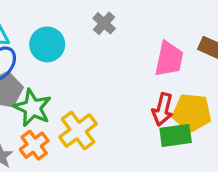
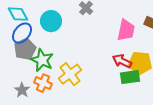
red arrow: (163, 109) -> (122, 61), turned 102
orange cross: (34, 145) -> (43, 83), turned -30

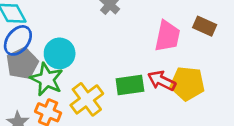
cyan circle: (51, 21) -> (60, 53), moved
green rectangle: (130, 77) -> (130, 85), moved

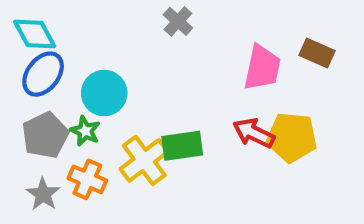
gray pentagon: (22, 63) -> (45, 135), moved
green star: (47, 79) -> (85, 131), size x0.6
green rectangle: (130, 85) -> (182, 146), moved

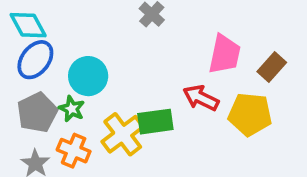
brown rectangle: (317, 53) -> (272, 67), moved, turned -72
red arrow: (254, 133) -> (201, 98), moved

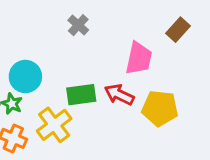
brown rectangle: (272, 67) -> (178, 30), moved
green rectangle: (155, 122) -> (81, 95), moved

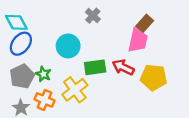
brown rectangle: (178, 30) -> (145, 23), moved
cyan circle: (25, 76) -> (68, 46), moved

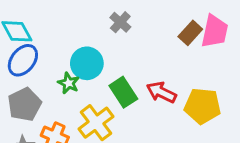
pink trapezoid: (138, 40) -> (215, 31), moved
green rectangle: (95, 67) -> (123, 92), turned 65
green star: (43, 74) -> (69, 83), moved

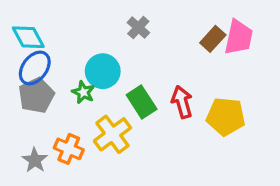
red arrow: (161, 92) -> (182, 102), turned 48
gray pentagon: (24, 104) -> (36, 95), moved

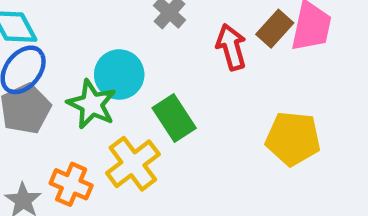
green star: (83, 92) -> (92, 104), size x1.5
red arrow: (182, 102) -> (231, 47), moved

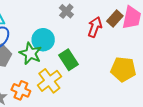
red arrow: (231, 47) -> (95, 27), turned 36

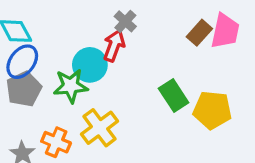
red arrow: (95, 27) -> (114, 46), moved
green star: (30, 53) -> (71, 86), turned -30
green rectangle: (68, 60) -> (174, 96), moved

